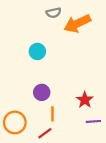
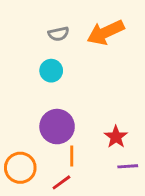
gray semicircle: (54, 13) -> (59, 34), moved
purple circle: (42, 92) -> (57, 127), size x1.5

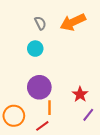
gray semicircle: (59, 34) -> (40, 23), turned -104
purple line: (128, 166) -> (88, 115), turned -48

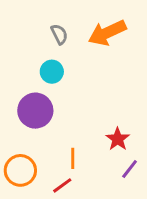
purple circle: (39, 87) -> (35, 111), moved

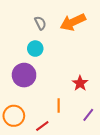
red star: (118, 139) -> (80, 83), moved
orange line: (73, 158) -> (59, 106), moved

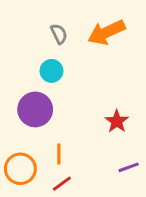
orange line: (59, 106) -> (59, 154), moved
purple line: (88, 115) -> (129, 167), turned 32

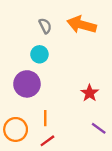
orange arrow: (106, 32) -> (82, 25), turned 40
purple line: (129, 167) -> (99, 128), turned 56

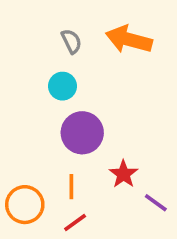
purple circle: (27, 84) -> (82, 133), moved
red star: (90, 93) -> (124, 174), moved

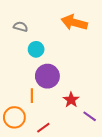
gray semicircle: (71, 41) -> (21, 27), moved, turned -48
orange line: (71, 187) -> (32, 96), moved

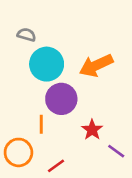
orange arrow: (74, 23) -> (96, 65), moved, turned -40
cyan circle: (36, 49) -> (47, 64), size x1.6

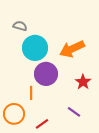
red star: (92, 130) -> (83, 82), moved
purple line: (116, 151) -> (74, 112), moved

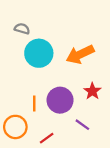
purple circle: (46, 74) -> (60, 100), moved

